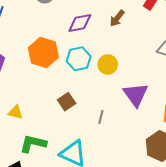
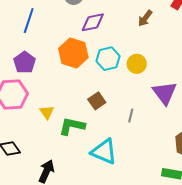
purple diamond: (80, 23) -> (93, 22), moved
yellow triangle: (15, 112) -> (47, 112), turned 42
green L-shape: (33, 144) -> (72, 126), moved

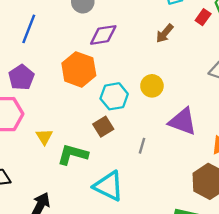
cyan hexagon: (108, 59) -> (114, 96), moved
purple triangle: (165, 93) -> (183, 122), turned -36

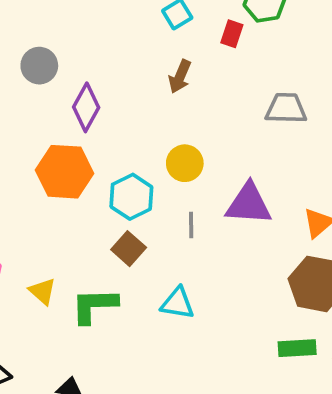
purple diamond: (103, 35) -> (86, 107), turned -36
gray line: (142, 146) -> (191, 225), moved
cyan triangle: (109, 186) -> (178, 303), moved, size x0.7

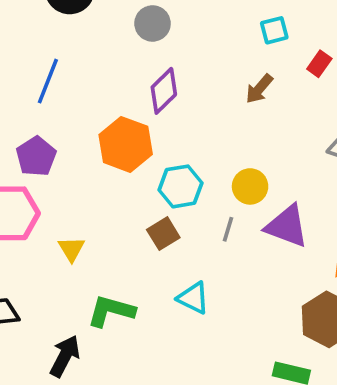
gray circle: (39, 66) -> (153, 23), moved
yellow circle: (185, 163) -> (250, 186), moved
green L-shape: (94, 306) -> (111, 311), moved

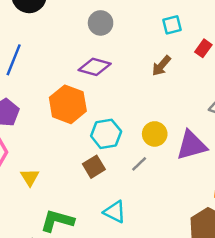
gray circle: (153, 23) -> (101, 23), moved
purple diamond: (164, 91) -> (95, 67), turned 60
purple triangle: (287, 226) -> (192, 145), moved, turned -36
gray line: (228, 229) -> (139, 164), turned 30

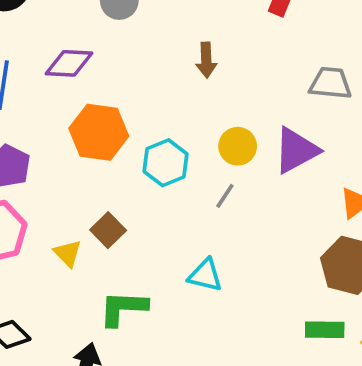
brown arrow: (161, 66) -> (206, 60), moved, turned -30
purple diamond: (95, 67) -> (69, 63), moved
brown square: (94, 167) -> (108, 230), moved

